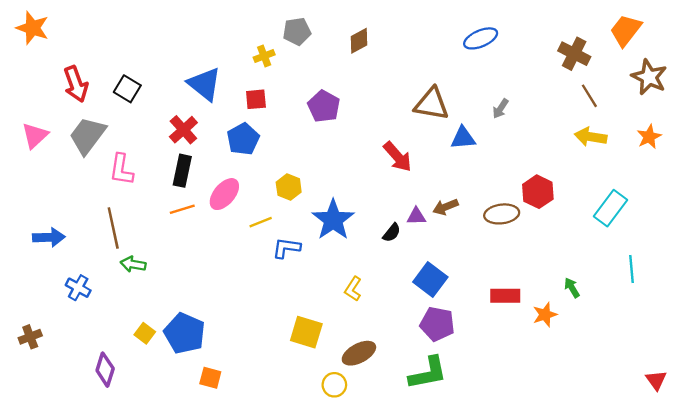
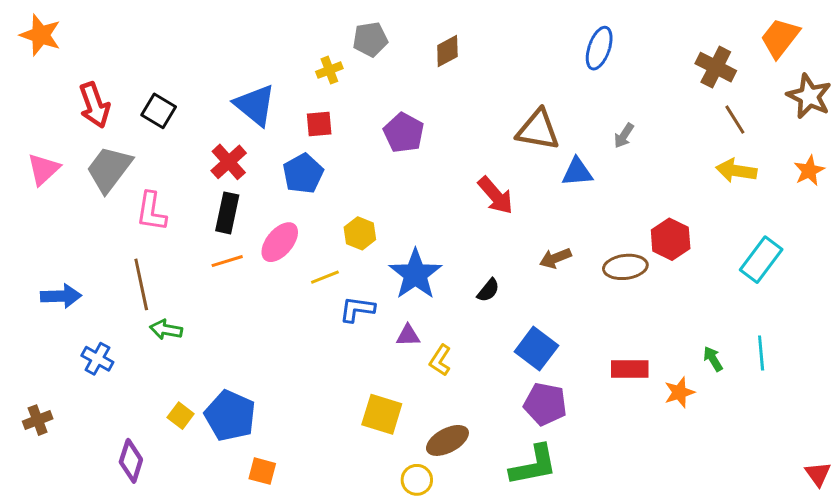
blue ellipse: (481, 38) -> (599, 48), turned -48
purple triangle: (416, 216) -> (408, 335), moved
cyan line: (632, 269) -> (761, 353), moved

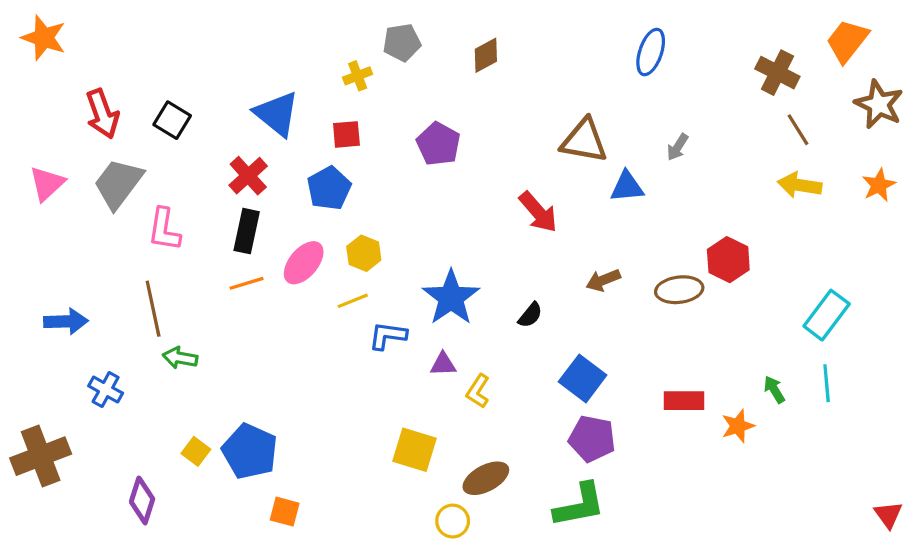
yellow hexagon: (360, 233) -> (364, 253), moved
cyan rectangle: (761, 260) -> (827, 315), moved
brown cross: (38, 420) -> (41, 456), size x1.8

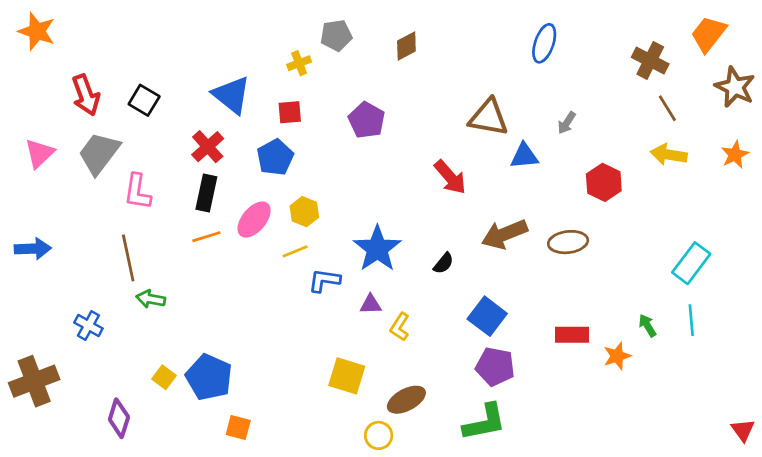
red hexagon: (728, 260) -> (604, 182), moved
brown arrow: (603, 280) -> (504, 234), size x1.6
blue arrow: (66, 321) -> (33, 249), moved

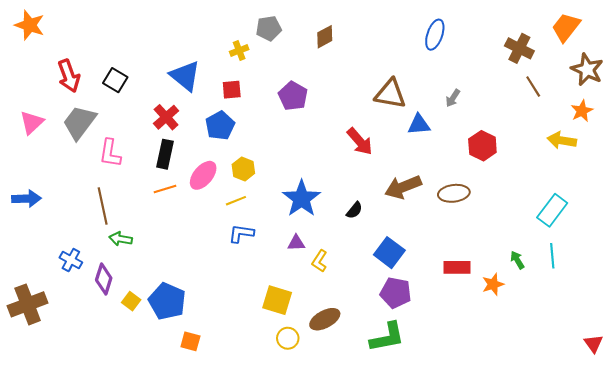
yellow arrow: (669, 155) -> (562, 140), moved
orange star: (735, 155) -> (582, 111), moved
blue L-shape: (324, 280) -> (241, 234), moved
purple diamond: (119, 418) -> (104, 279), moved
yellow circle: (379, 435) -> (288, 338), moved

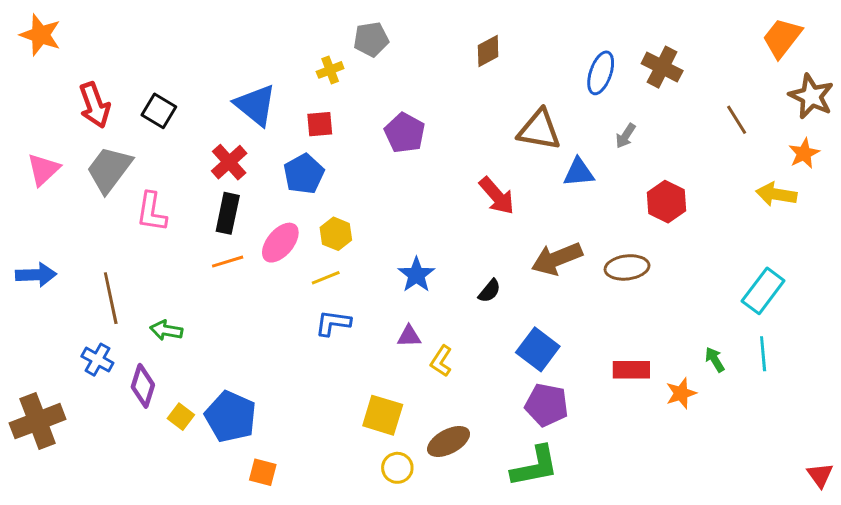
blue ellipse: (435, 35) -> (601, 73), moved
brown diamond: (325, 37) -> (488, 51), moved
brown cross: (519, 48) -> (662, 67), moved
blue star: (302, 199) -> (416, 275), size x0.7
brown line: (103, 206) -> (111, 298), moved

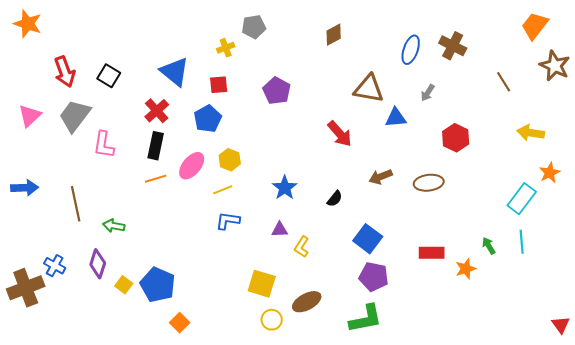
orange star: (804, 153) -> (550, 173), moved
brown arrow: (557, 259) -> (381, 177), size x0.7
blue cross: (97, 360) -> (55, 266), moved
orange square: (263, 472) -> (180, 323), turned 30

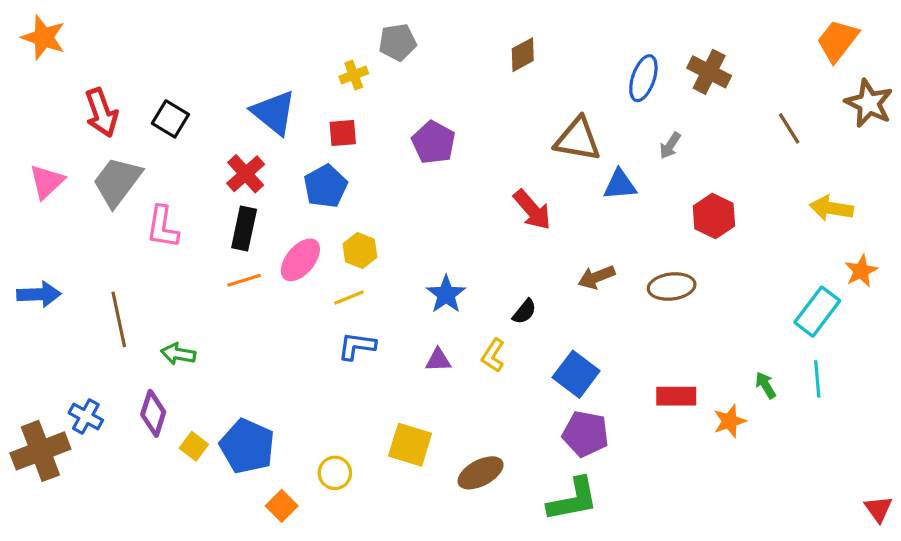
yellow L-shape: (302, 247) -> (493, 355), moved
yellow circle: (272, 320) -> (335, 473), moved

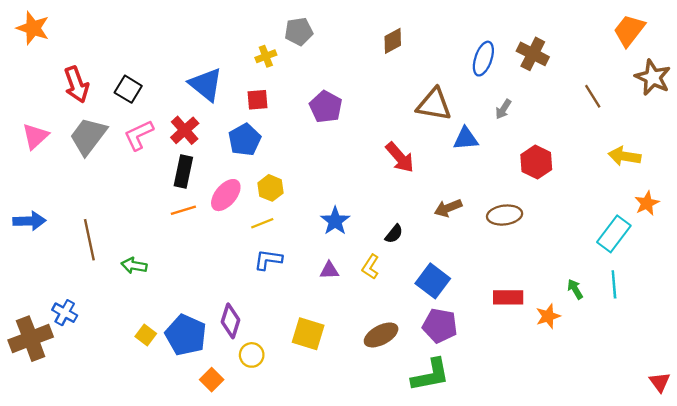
pink L-shape: (163, 227) -> (139, 135), moved, turned 56
purple diamond: (153, 413) -> (230, 321), moved
brown ellipse: (481, 473) -> (381, 335), moved

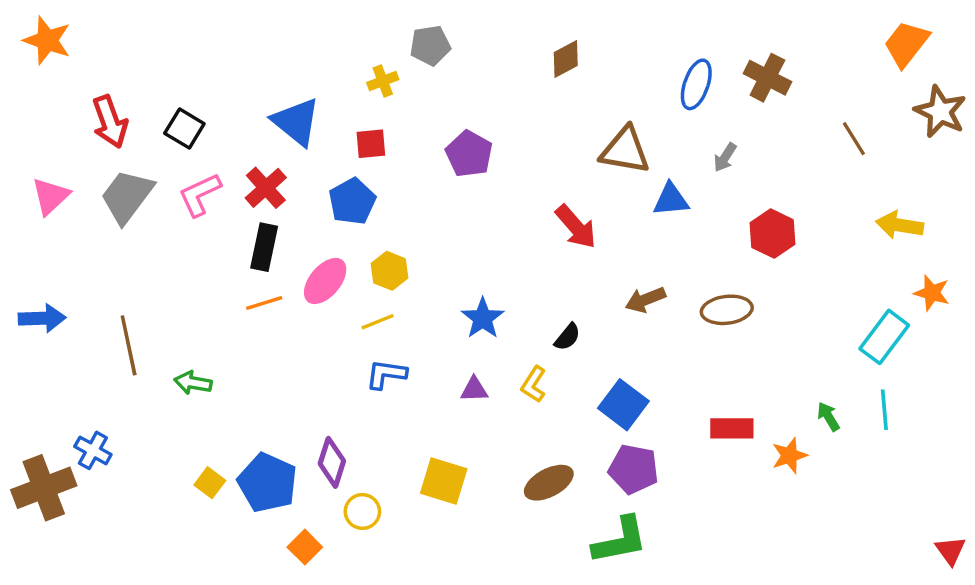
orange star: (647, 203) -> (932, 293), turned -30

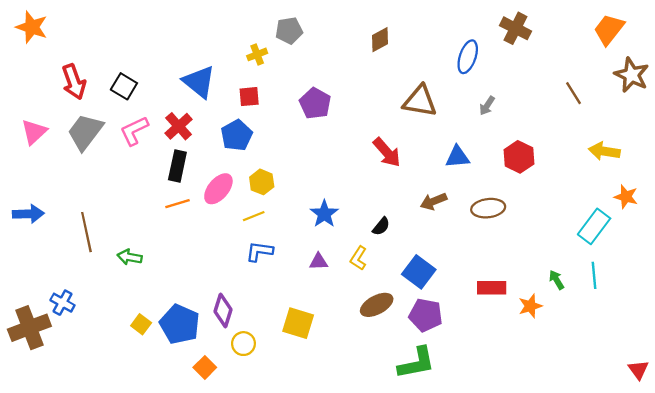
brown cross: (767, 78) -> (515, 28), moved
blue triangle: (671, 200) -> (457, 157), moved
brown ellipse: (549, 483) -> (377, 305), moved

